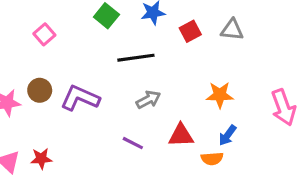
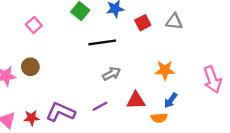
purple L-shape: (80, 98) -> (61, 112), moved
purple line: (133, 143) -> (100, 106), turned -56

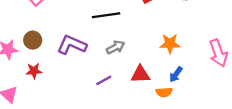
purple L-shape: (61, 112) -> (72, 45), moved
red star: (32, 118) -> (34, 71), moved

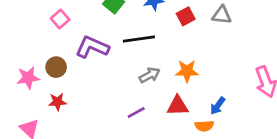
orange star: (170, 44) -> (187, 71), moved
purple L-shape: (72, 45) -> (92, 47), moved

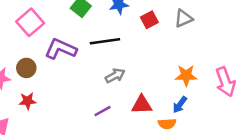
gray triangle: (222, 15) -> (184, 18), turned -30
pink square: (60, 19) -> (30, 22), size x1.5
orange star: (187, 71) -> (186, 76), moved

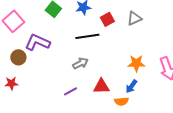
black line: (105, 41) -> (87, 36), moved
brown circle: (26, 68) -> (18, 57), moved

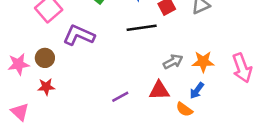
brown circle: (18, 57) -> (45, 58), moved
gray arrow: (80, 63) -> (173, 62), moved
orange semicircle: (121, 101) -> (184, 109), turned 40

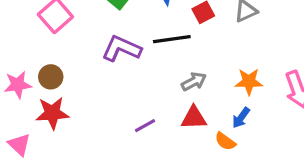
purple L-shape: (79, 35) -> (121, 49), moved
gray arrow: (173, 62) -> (194, 82), moved
red star: (46, 87) -> (52, 113), size x1.5

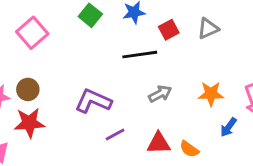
purple L-shape: (121, 49) -> (93, 101), moved
red triangle: (194, 118) -> (159, 143), moved
blue arrow: (241, 118) -> (228, 127), moved

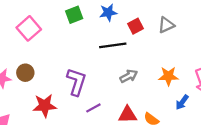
green square: (90, 15) -> (74, 15), turned 30
purple L-shape: (93, 101) -> (76, 82), turned 84
red star: (29, 123) -> (45, 106), moved

